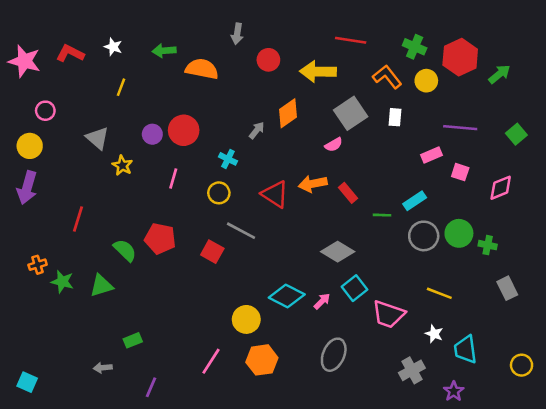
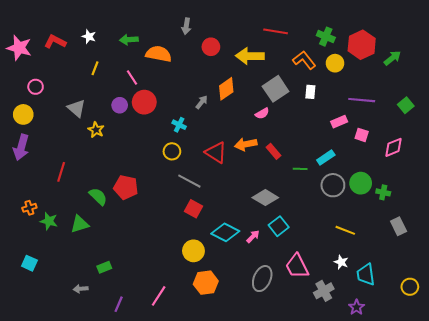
pink line: (173, 179) -> (132, 78), moved, turned -49
red square: (212, 252) -> (193, 209), moved
pink trapezoid: (388, 314) -> (297, 266), moved, turned 44
pink line: (211, 361) -> (159, 296), moved
cyan square: (27, 382) -> (29, 263), moved

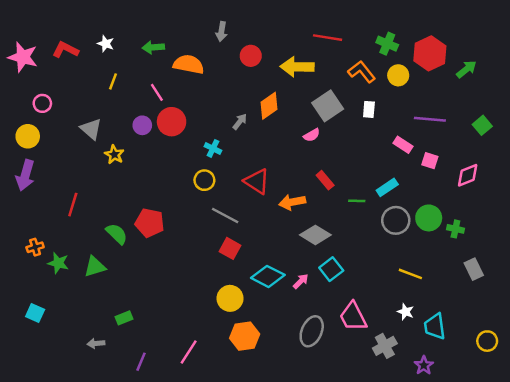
pink rectangle: (339, 122) -> (403, 145), turned 56
orange arrow: (246, 144) -> (292, 202), moved

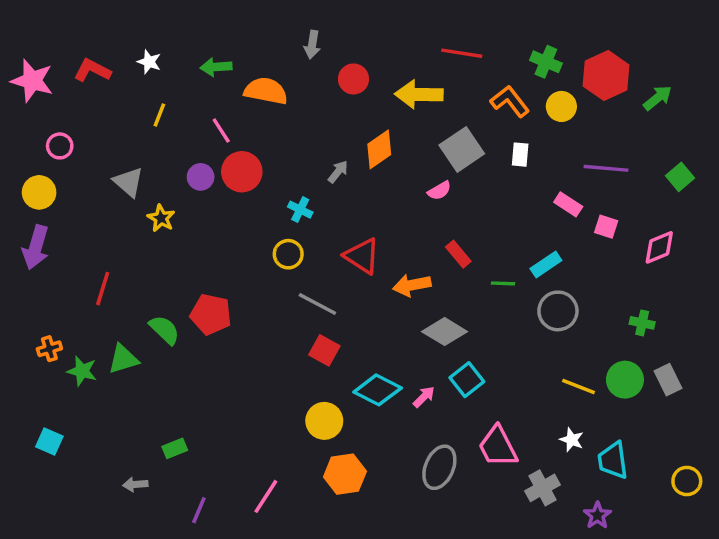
green circle: (429, 218) -> (625, 380), moved
green triangle: (95, 267) -> (123, 359), moved

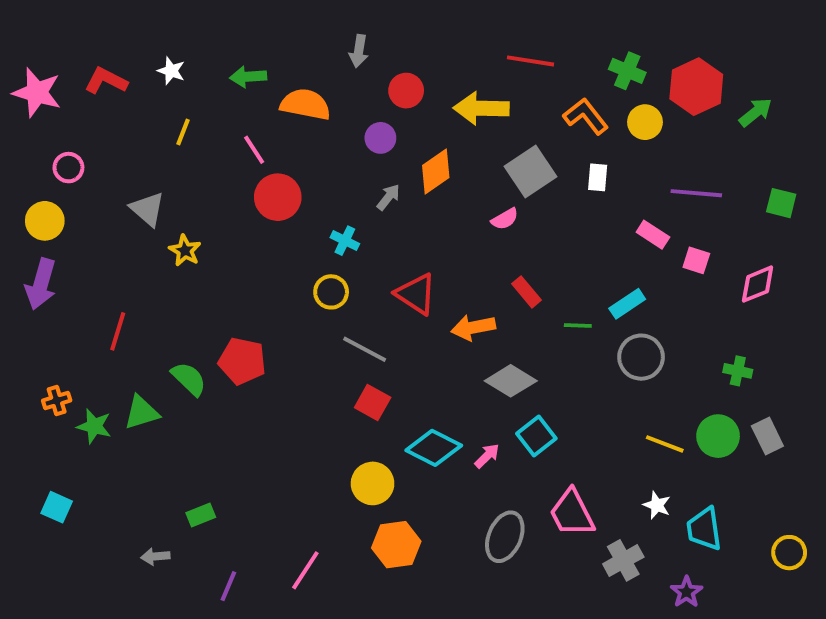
purple circle: (201, 177) -> (380, 138), moved
green square: (680, 177) -> (781, 203), turned -36

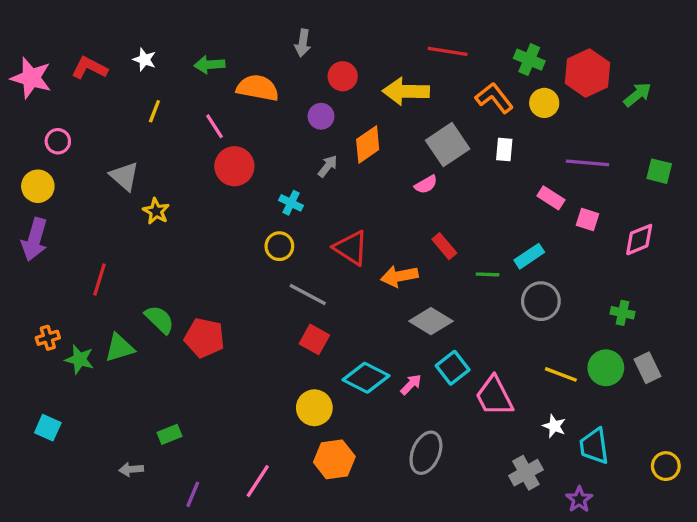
red pentagon: (242, 361) -> (204, 338), moved
pink trapezoid: (572, 513) -> (494, 396), moved

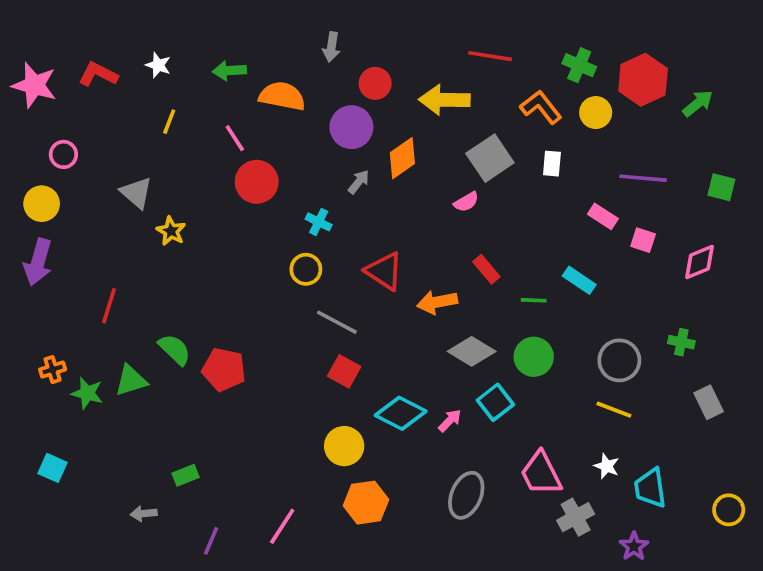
purple circle: (321, 116) -> (351, 127), size x1.5
cyan rectangle: (529, 256) -> (579, 280), turned 68
gray circle: (541, 301) -> (619, 360), moved
green circle: (606, 368) -> (534, 357), moved
pink trapezoid: (494, 396) -> (541, 473), moved

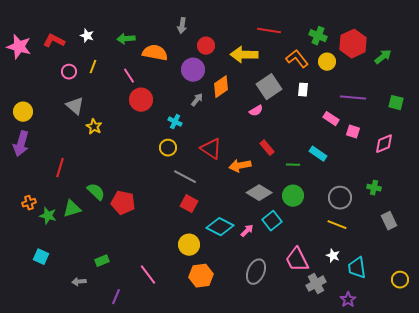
pink circle: (63, 154) -> (69, 72), moved
cyan square: (53, 468) -> (41, 257), moved
pink line: (282, 526) -> (148, 275), moved, turned -70

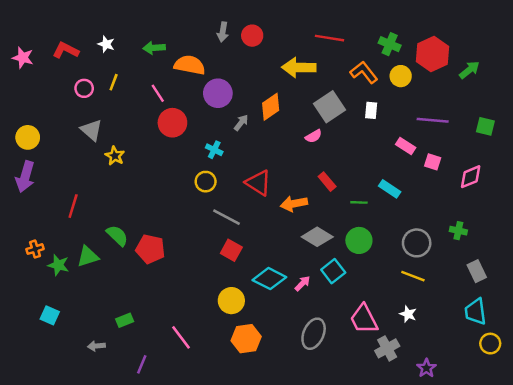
red circle: (206, 46) -> (252, 36), moved
pink star: (19, 47) -> (23, 58), size x0.7
purple circle: (193, 70) -> (218, 93), moved
cyan trapezoid: (357, 268) -> (476, 312), moved

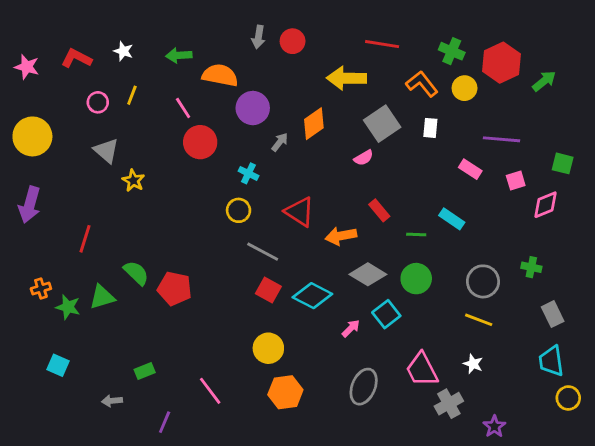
green square: (485, 126) -> (563, 163), moved
yellow circle: (28, 137) -> (32, 136), moved, size x1.4
pink square: (433, 162) -> (516, 181), moved, turned -35
cyan diamond: (269, 279) -> (312, 296), moved

